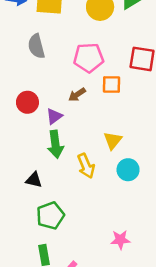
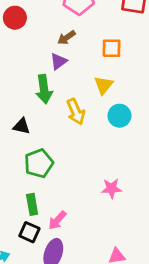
orange square: (111, 84) -> (112, 48), moved
red circle: (27, 102) -> (15, 18), moved
purple triangle: (54, 116) -> (59, 61), moved

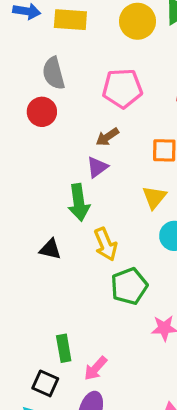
yellow arrow: (76, 112) -> (106, 244), moved
green pentagon: (39, 163) -> (129, 286), moved
black square: (29, 232) -> (45, 383), moved

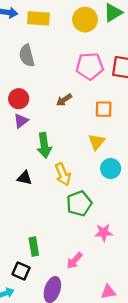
pink pentagon: (122, 88) -> (90, 66), moved
red circle: (42, 112) -> (19, 99), moved
purple triangle: (97, 167) -> (21, 121), moved
pink arrow: (96, 368) -> (75, 260), moved

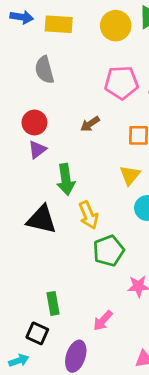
black triangle: (24, 178) -> (42, 219), size x1.6

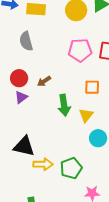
brown arrow: (90, 124) -> (44, 81), moved
green arrow: (66, 180) -> (64, 105), moved
yellow arrow: (89, 215) -> (43, 164), moved, turned -66

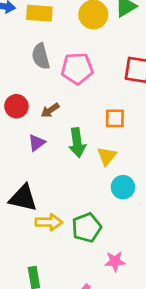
gray semicircle: (26, 41) -> (41, 56), moved
pink pentagon: (80, 50) -> (77, 68), moved
purple triangle: (21, 97) -> (37, 143), moved

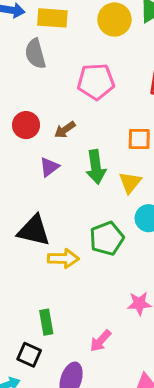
gray semicircle: (41, 56) -> (35, 54), moved
green pentagon: (87, 228) -> (107, 238), moved

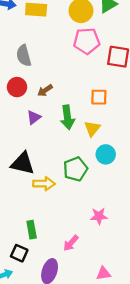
gray semicircle: (35, 54) -> (24, 56), moved
pink pentagon: (96, 82) -> (87, 41), moved

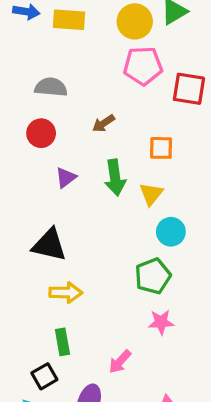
gray semicircle: (24, 56) -> (51, 87), turned 110
brown arrow: (45, 90) -> (104, 123), moved
green pentagon: (75, 169) -> (153, 276), moved
yellow arrow: (44, 184) -> (66, 293), moved
black square: (19, 253) -> (44, 376), turned 36

